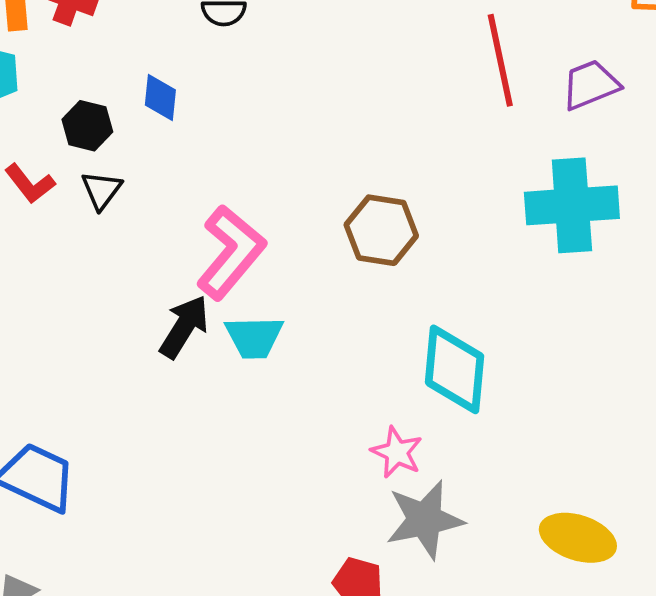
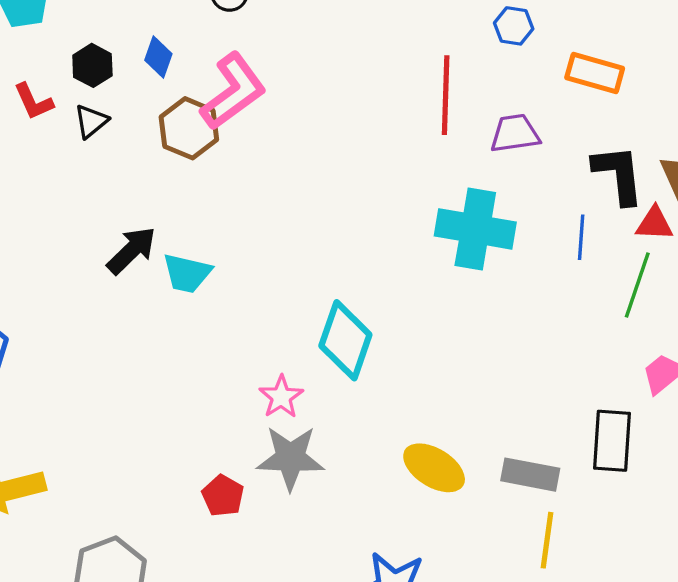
brown hexagon: (381, 230) -> (189, 128), moved
pink L-shape: (231, 252) -> (233, 91), moved
yellow ellipse: (578, 538) -> (434, 468), moved

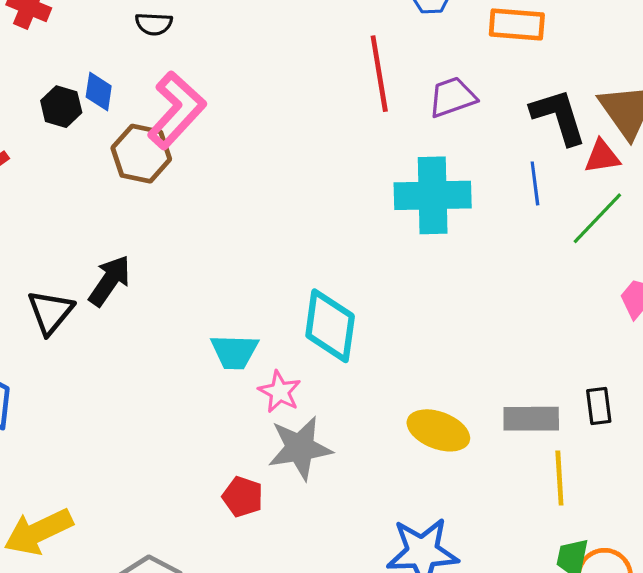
black hexagon: (92, 65) -> (61, 107), moved
black triangle: (91, 121) -> (50, 312), moved, size x1.4
cyan trapezoid: (187, 273) -> (234, 352), moved
green line: (637, 285) -> (597, 218), turned 36
black rectangle: (612, 441) -> (599, 406), moved, size x0.6

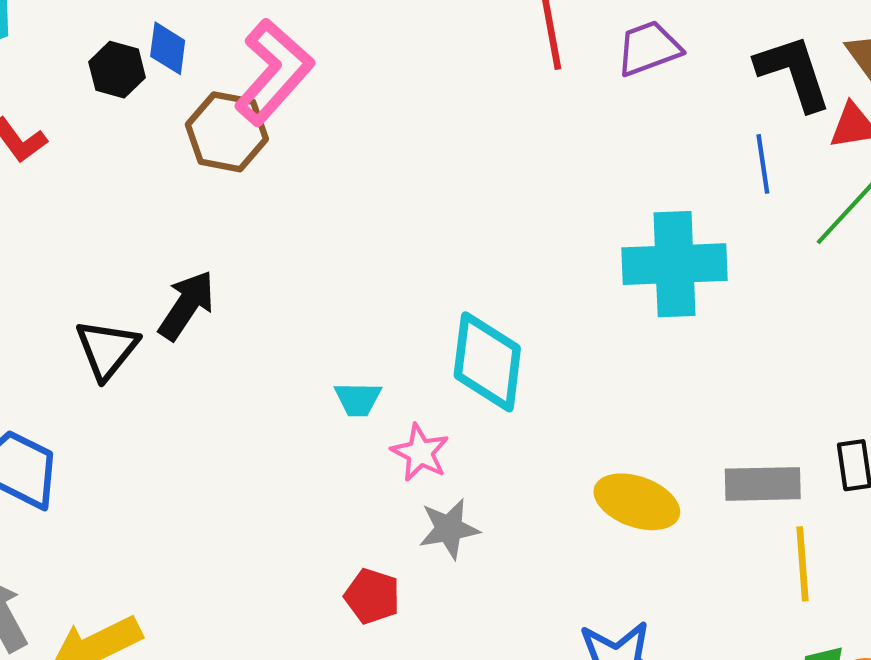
cyan cross: (433, 195) -> (675, 264), moved
cyan trapezoid: (234, 352) -> (358, 399), size x0.7
gray star: (300, 448) -> (449, 529), size x0.7

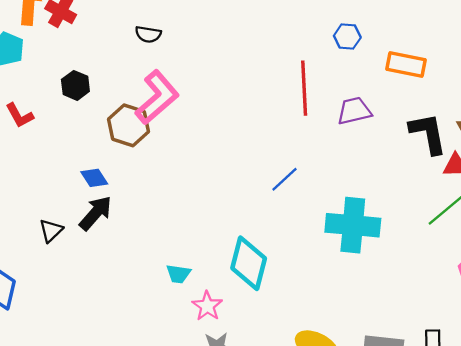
blue diamond: (168, 48) -> (94, 178), moved, turned -48
blue line: (763, 164) -> (285, 179), moved, turned 48
black triangle: (107, 349) -> (51, 231), size x0.7

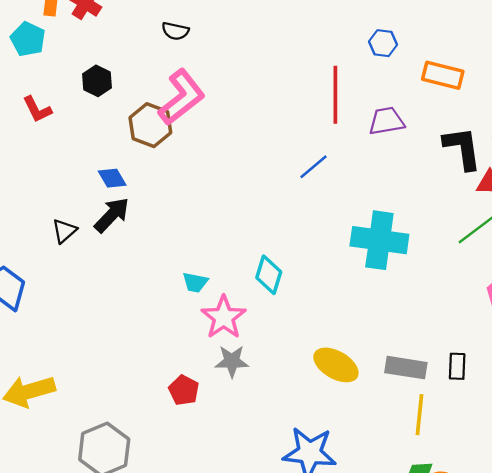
blue line: (285, 179) -> (314, 167), moved
cyan diamond: (249, 263) -> (269, 275), size x0.7
pink star: (207, 306) -> (224, 317), size x1.4

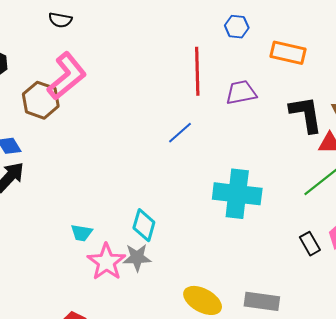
gray star: (232, 361) -> (137, 258), moved
black rectangle: (457, 366) -> (310, 244), moved, turned -30

